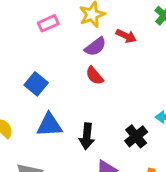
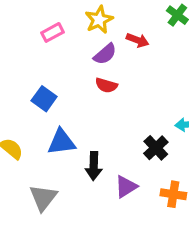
red semicircle: (94, 76) -> (106, 85), turned -30
black arrow: (87, 136) -> (94, 166), moved

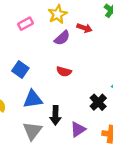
red semicircle: (106, 85) -> (64, 71), moved
gray triangle: (43, 198) -> (32, 131), moved

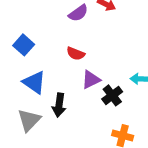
blue triangle: (33, 99) -> (34, 82), turned 36
purple triangle: (78, 129) -> (91, 80), moved

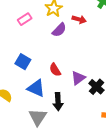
red semicircle: (76, 54) -> (55, 70), moved, turned 48

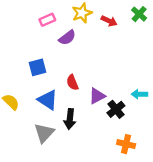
red arrow: (79, 19) -> (109, 21), moved
purple semicircle: (59, 30) -> (67, 38), moved
blue square: (23, 62) -> (37, 67), turned 35

